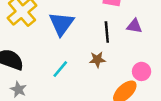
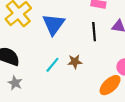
brown star: (97, 60) -> (75, 62), moved

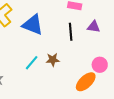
blue triangle: (53, 24) -> (33, 25), turned -45

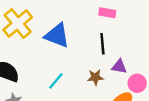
purple triangle: (94, 27) -> (119, 67), moved
brown star: (53, 60) -> (95, 77), moved

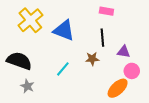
purple triangle: (119, 67) -> (124, 52), moved
brown star: (95, 77) -> (92, 59), moved

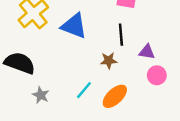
cyan line: (63, 69) -> (84, 90), moved
gray star: (27, 86) -> (41, 95), moved
orange ellipse: (118, 88) -> (115, 96), moved

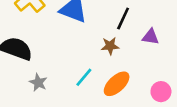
black line: (121, 35) -> (123, 19), turned 30
pink circle: (157, 75) -> (161, 92), moved

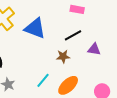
black line: (123, 19) -> (73, 35), turned 36

